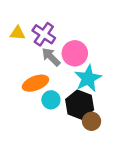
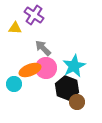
purple cross: (44, 34) -> (34, 15), moved
pink circle: (75, 53) -> (46, 68), moved
cyan circle: (51, 100) -> (14, 84), moved

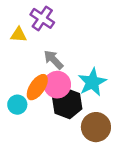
orange ellipse: (30, 70) -> (37, 87), turned -35
black hexagon: (67, 88) -> (67, 103), moved
brown circle: (77, 102) -> (96, 127), size x1.5

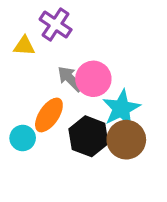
pink circle: (57, 85) -> (93, 79), moved
brown circle: (96, 127) -> (126, 140), moved

